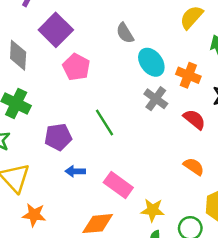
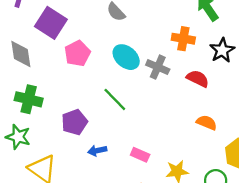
cyan ellipse: (151, 62) -> (126, 57), moved
pink pentagon: (76, 67) -> (77, 53), turned 30
pink rectangle: (118, 185) -> (140, 155), size x0.7

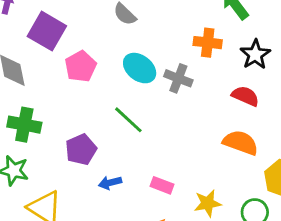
red semicircle: (198, 79) -> (245, 96), moved
orange semicircle: (207, 123) -> (241, 143), size x1.4

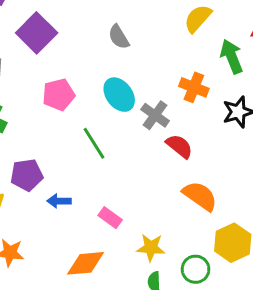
pink pentagon: (81, 66) -> (59, 95), moved
red semicircle: (245, 96) -> (179, 146), moved
purple pentagon: (81, 150) -> (27, 175), moved

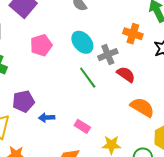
gray cross: (155, 115) -> (108, 55), turned 36
green line: (94, 143) -> (88, 78), moved

